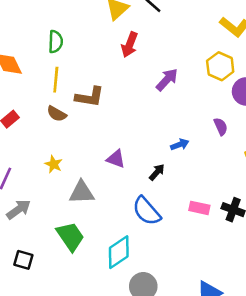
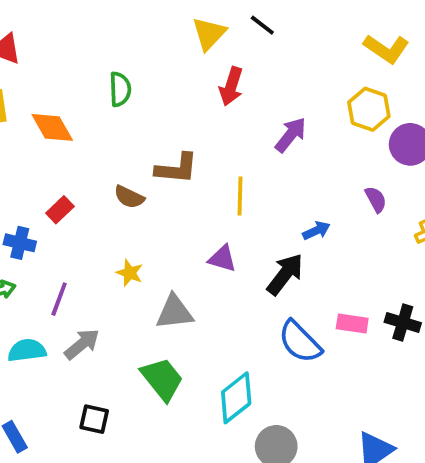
yellow line: (56, 80) -> (240, 196), moved
black arrow: (157, 172) -> (285, 274), size x1.6
blue semicircle: (147, 211) -> (300, 342), moved

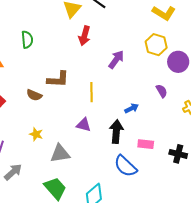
black arrow: (285, 274) -> (116, 132), turned -30
pink rectangle: (352, 323) -> (146, 144), moved

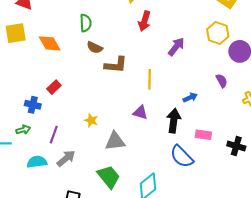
brown semicircle: (34, 95) -> (95, 48), moved

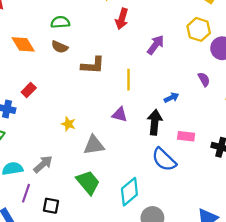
green semicircle: (86, 23) -> (60, 22), turned -90
brown semicircle: (95, 48) -> (60, 47), moved
purple line: (54, 135) -> (26, 193), moved

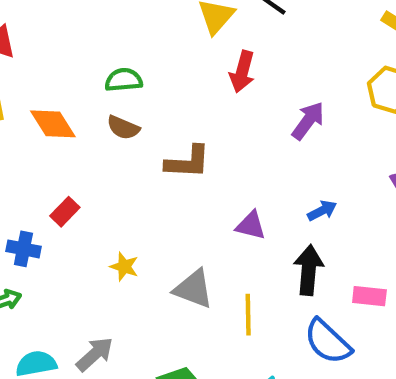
yellow line: (128, 80) -> (248, 315), moved
blue arrow: (171, 98) -> (322, 211), moved
purple triangle: (120, 115) -> (251, 226), moved
yellow star: (68, 124) -> (124, 267), moved
gray triangle: (94, 145) -> (194, 289), moved, turned 30

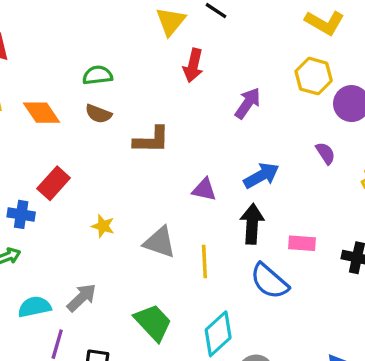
blue arrow: (322, 211) -> (261, 176), size x1.5
red rectangle: (65, 212) -> (54, 183), size x1.4

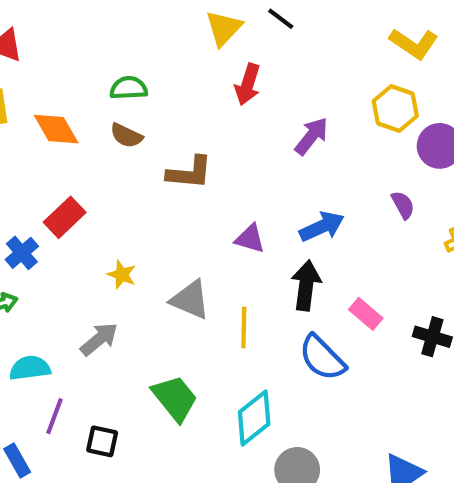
blue cross: (21, 214) -> (22, 253), turned 36
pink rectangle: (302, 243) -> (366, 314), turned 32
gray arrow: (82, 298) -> (99, 339), moved

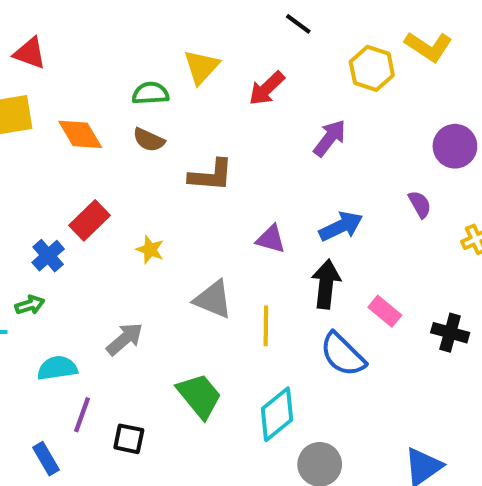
yellow triangle: (224, 28) -> (201, 67), moved
red arrow: (248, 84) -> (267, 88), turned 30
yellow hexagon: (395, 109) -> (372, 68), moved
yellow star: (122, 275) -> (150, 250), moved

